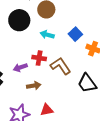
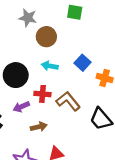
black circle: (19, 20) -> (16, 75), moved

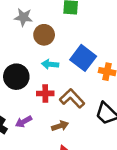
blue square: (82, 63) -> (83, 58), size x1.5
purple arrow: (21, 107) -> (24, 122), moved
brown arrow: (39, 127) -> (60, 126), moved

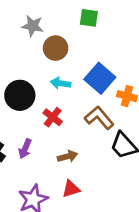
red cross: (45, 93) -> (53, 117), turned 35
brown L-shape: (72, 98) -> (99, 118), moved
purple arrow: (24, 122) -> (25, 149), turned -42

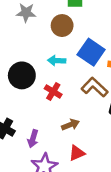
brown circle: (56, 48) -> (62, 26), moved
purple arrow: (25, 149) -> (33, 139), moved

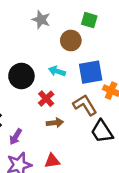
blue square: (91, 52) -> (91, 72), turned 30
brown arrow: (70, 125) -> (55, 123), moved

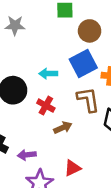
brown circle: (71, 40) -> (90, 31), moved
brown L-shape: (85, 105) -> (88, 100), turned 40
purple arrow: (16, 137) -> (27, 155), turned 70

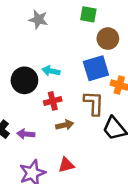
cyan arrow: (48, 74) -> (51, 71), moved
red cross: (46, 106) -> (53, 101), turned 35
purple arrow: (27, 155) -> (26, 134), moved

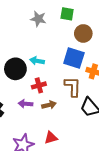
gray star: (38, 19) -> (38, 19), moved
blue square: (96, 68) -> (74, 58), turned 35
purple arrow: (26, 134) -> (25, 104), moved

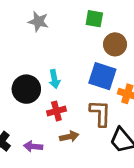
gray star: (38, 19) -> (38, 22), moved
cyan arrow: (37, 61) -> (54, 79), turned -112
purple arrow: (25, 104) -> (33, 146), moved

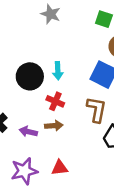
red cross: (56, 111) -> (55, 101), turned 30
brown arrow: (69, 137) -> (54, 126), moved

